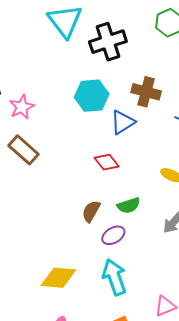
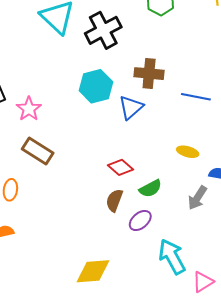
red diamond: (107, 162) -> (121, 167), moved
cyan arrow: (114, 277) -> (172, 257), moved

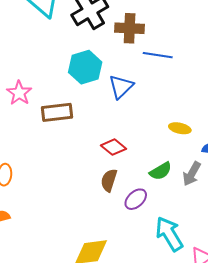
brown cross: (149, 74) -> (130, 28), moved
blue line: (196, 97) -> (158, 55), moved
brown rectangle: (38, 151) -> (57, 112), moved, turned -36
green semicircle: (150, 189) -> (161, 171), moved

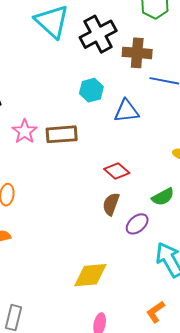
cyan hexagon: (85, 67) -> (91, 90), size x0.7
blue triangle: (121, 87) -> (126, 111), turned 36
pink star: (19, 93) -> (25, 132), moved

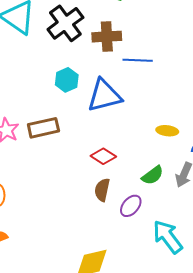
blue triangle: (126, 111) -> (104, 96), size x1.4

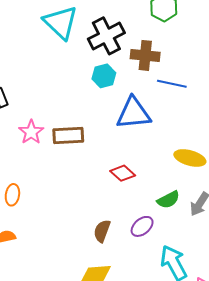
cyan hexagon: (67, 80) -> (104, 76), moved
yellow ellipse: (167, 131) -> (190, 158), size x1.4
brown semicircle: (102, 190) -> (102, 231), moved

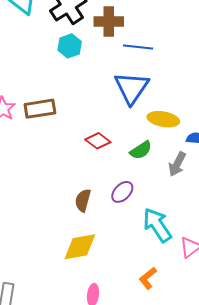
blue triangle: (133, 113) -> (131, 88), moved, turned -45
green semicircle: (168, 200) -> (141, 150), moved

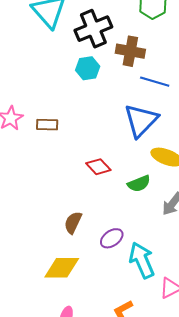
brown rectangle: (40, 109) -> (47, 125), size x0.7
purple ellipse: (122, 192) -> (112, 238), moved

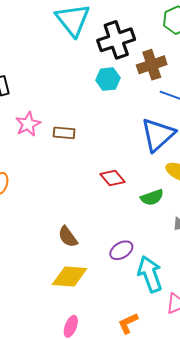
brown cross: (130, 51) -> (152, 65), turned -32
brown semicircle: (73, 223) -> (68, 237), moved, turned -65

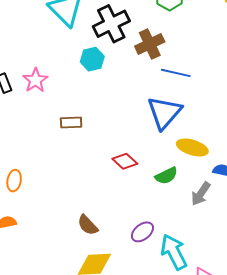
cyan hexagon: (108, 79) -> (92, 59), moved
pink star: (28, 124) -> (35, 80), moved

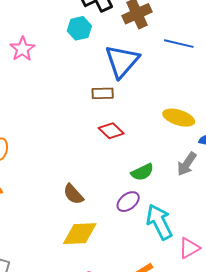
blue line: (176, 73) -> (179, 44), moved
blue triangle: (164, 113) -> (122, 61), moved
brown rectangle: (71, 122) -> (103, 93), moved
green semicircle: (166, 176) -> (142, 172), moved

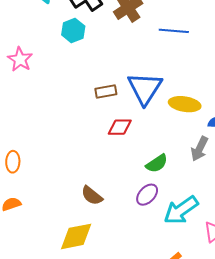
blue triangle: (122, 61) -> (145, 88), moved
red diamond: (111, 131) -> (120, 127), turned -35
cyan arrow: (159, 222) -> (181, 210), turned -90
yellow diamond: (80, 234) -> (76, 236), moved

